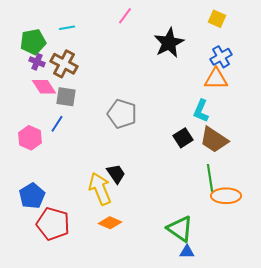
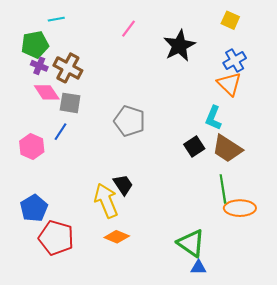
pink line: (125, 16) -> (128, 29), moved
cyan line: (67, 28) -> (56, 19), moved
orange triangle: (216, 79) -> (229, 84), turned 45

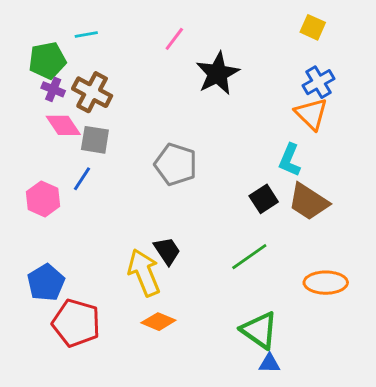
cyan line: (56, 19) -> (86, 35), moved
black star: (179, 46) -> (218, 73), moved
green line: (223, 189) -> (249, 257), moved, turned 64

